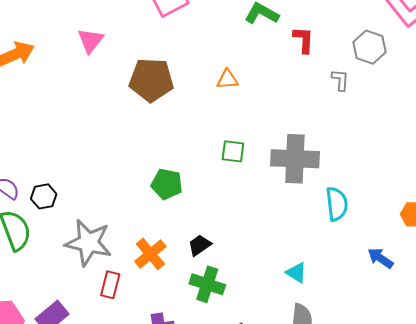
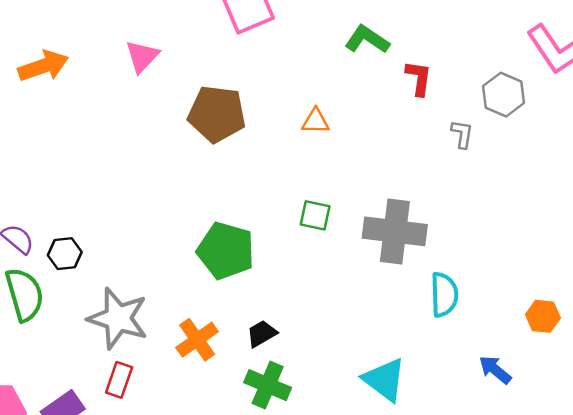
green pentagon: (167, 184) -> (226, 251), size x1.4
cyan triangle: (296, 273) -> (384, 380), size x1.6
red rectangle: (110, 285) -> (119, 380), moved

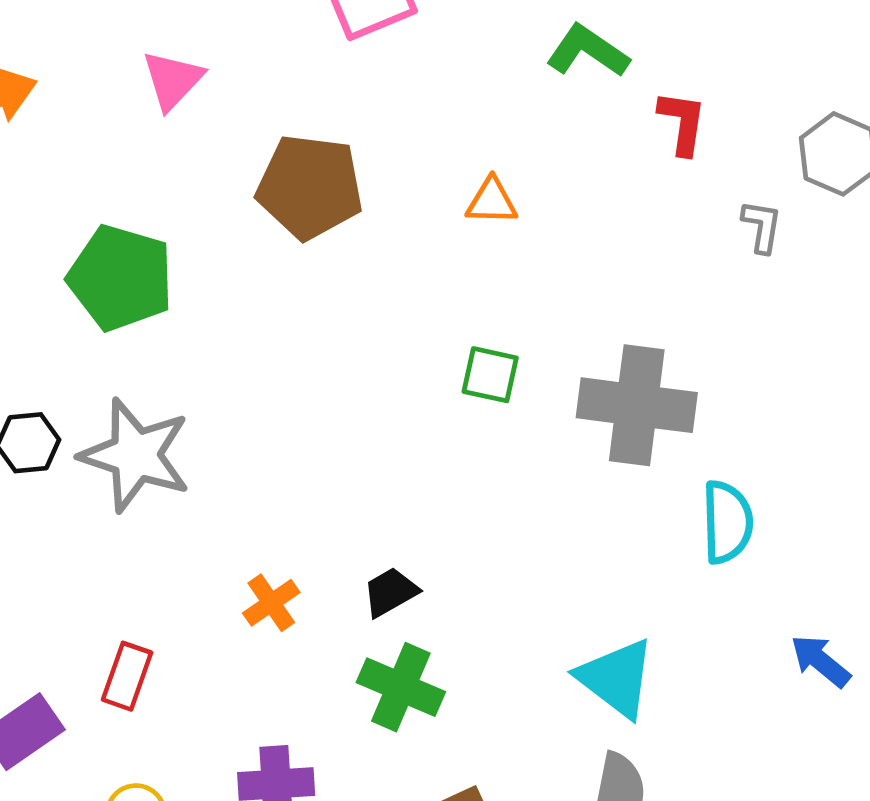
green pentagon: (226, 251) -> (121, 278), moved
gray star: (118, 318) -> (135, 455), moved
orange cross: (197, 340) -> (271, 603), size x0.7

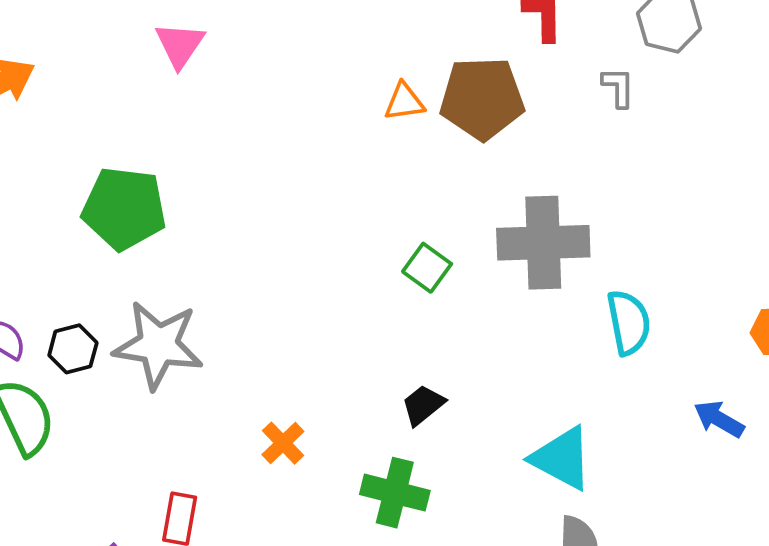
pink triangle: (173, 80) -> (180, 45), moved
brown pentagon: (310, 187) -> (482, 98), moved
green square: (490, 375) -> (427, 268), moved, turned 33
black trapezoid: (390, 592) -> (423, 405), moved

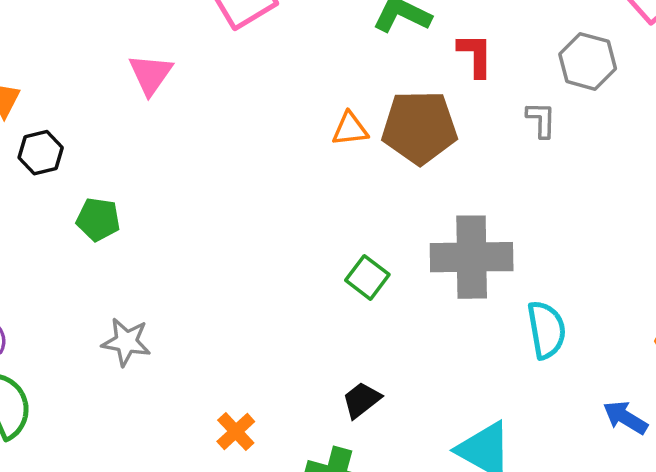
green pentagon: (124, 208) -> (98, 219), size x0.6
gray star: (158, 345) -> (126, 342), size x0.6
black hexagon: (73, 349) -> (41, 153), moved

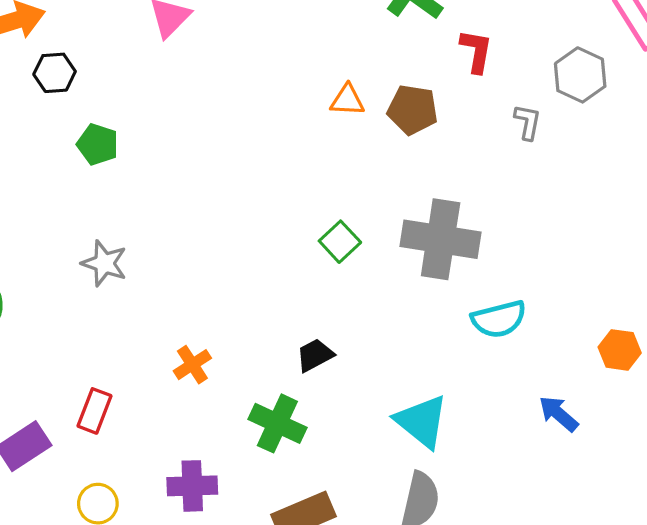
brown pentagon: (419, 127) -> (413, 110), size x0.7
cyan semicircle: (546, 330) -> (499, 319), turned 76

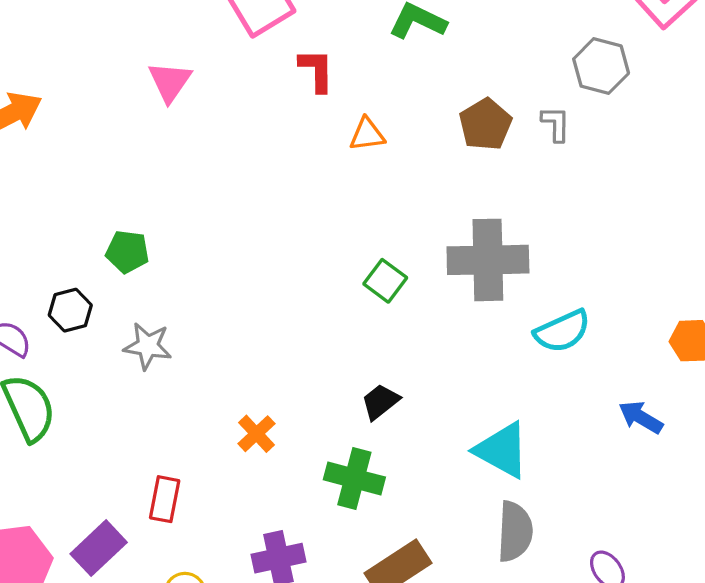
red L-shape: (476, 51) -> (317, 70), moved
black hexagon: (55, 73) -> (70, 310), moved
brown pentagon: (413, 110) -> (485, 124), moved, turned -30
green pentagon: (98, 144) -> (127, 252), moved

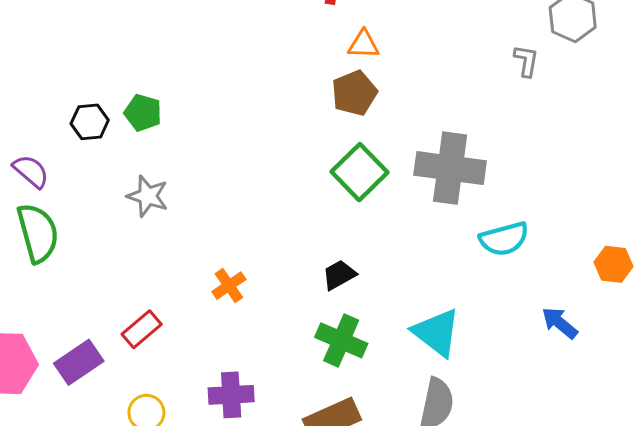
brown pentagon: (485, 124) -> (354, 93), moved
green square: (385, 281) -> (359, 172), size x1.5
black hexagon: (70, 310) -> (90, 122), moved
green cross: (354, 478) -> (341, 340), moved
red rectangle: (165, 499) -> (142, 329), turned 30

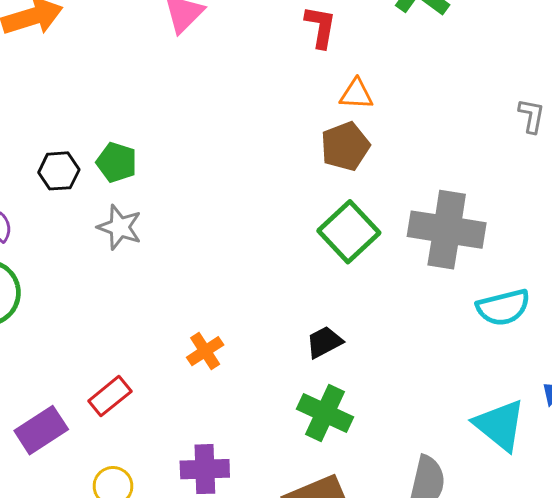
gray star: (148, 196) -> (120, 227), moved
cyan triangle: (437, 332) -> (500, 425), moved

